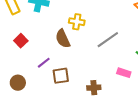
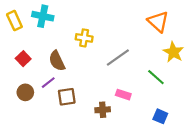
brown semicircle: (63, 39) -> (57, 61), moved
pink rectangle: (124, 73) -> (123, 95), moved
brown circle: (18, 83) -> (25, 92), moved

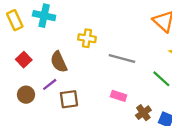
gray line: (118, 58) -> (122, 59), turned 50
pink rectangle: (123, 95) -> (119, 96), moved
brown cross: (103, 110) -> (143, 113), moved, turned -32

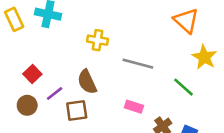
red square: (24, 60) -> (32, 74), moved
brown semicircle: (59, 62) -> (87, 82), moved

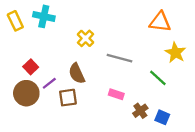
orange triangle: (186, 21) -> (160, 22), turned -35
yellow cross: (98, 40) -> (86, 38), turned 35
brown circle: (27, 105) -> (26, 93), size x1.5

